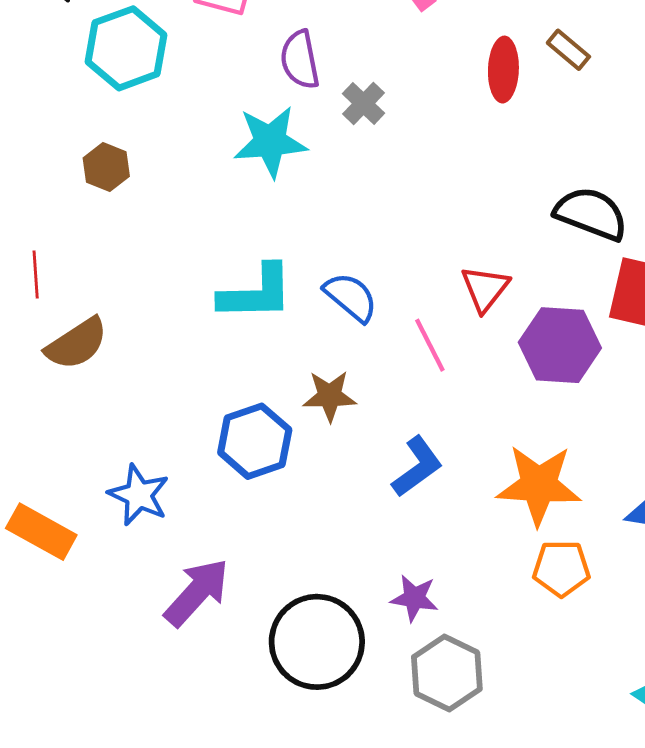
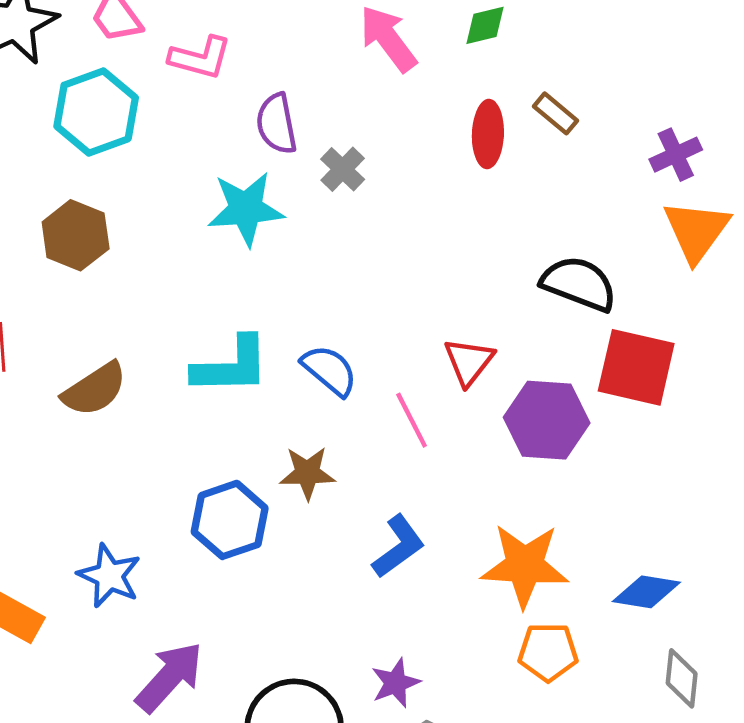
brown hexagon: (106, 167) -> (76, 235), size x1.4
brown semicircle: (77, 344) -> (95, 389), moved
purple star: (414, 598) -> (395, 683), turned -30

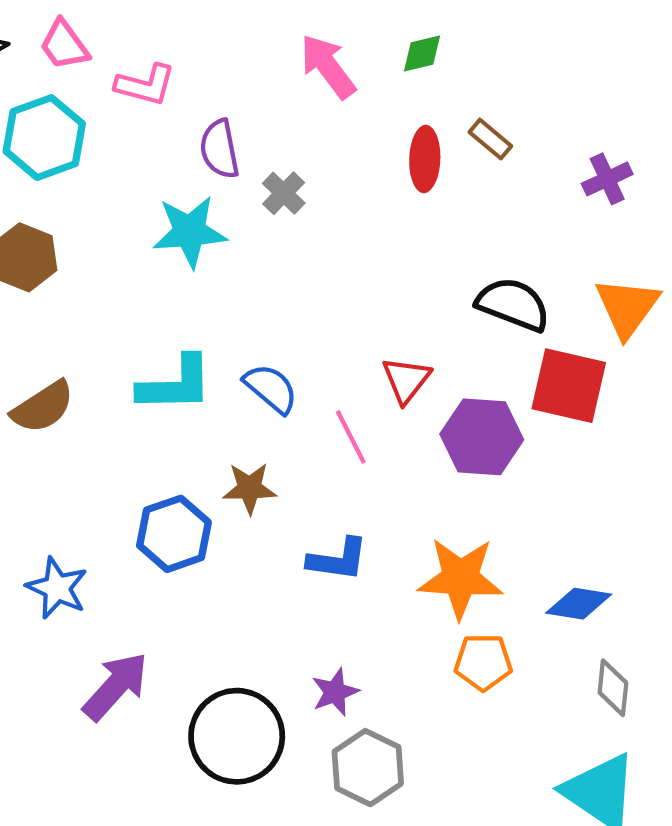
orange triangle: (696, 231) -> (627, 307), moved
blue L-shape: (398, 546) -> (338, 559), turned 44

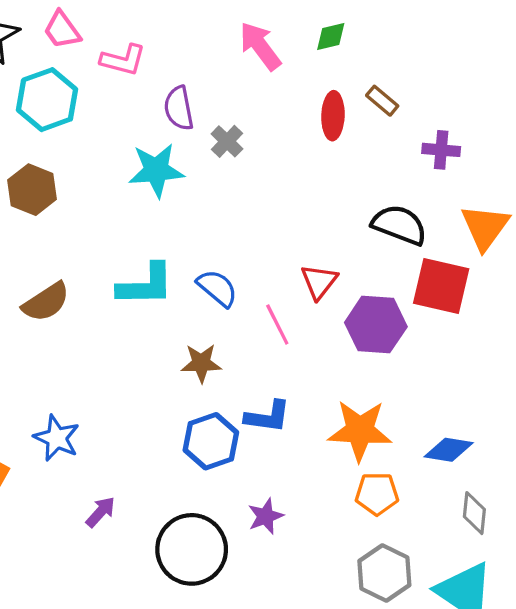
purple cross: (607, 179) -> (441, 150), moved, turned 30
blue hexagon: (174, 534) -> (211, 441), moved
purple arrow: (116, 686) -> (101, 512), size x0.6
gray hexagon: (368, 768) -> (384, 573), moved

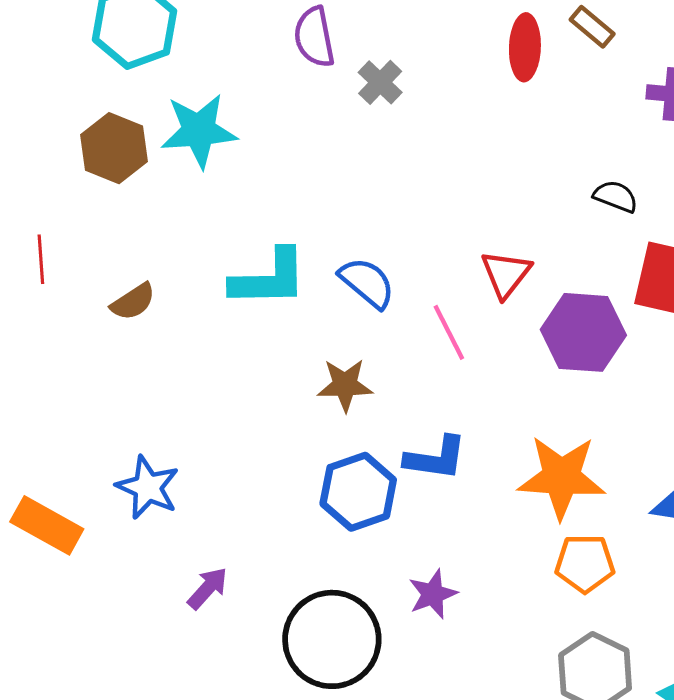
cyan star: (156, 170) -> (199, 131), moved
black semicircle: (399, 225) -> (616, 196), size x0.6
brown semicircle: (46, 302) -> (133, 302), size x0.7

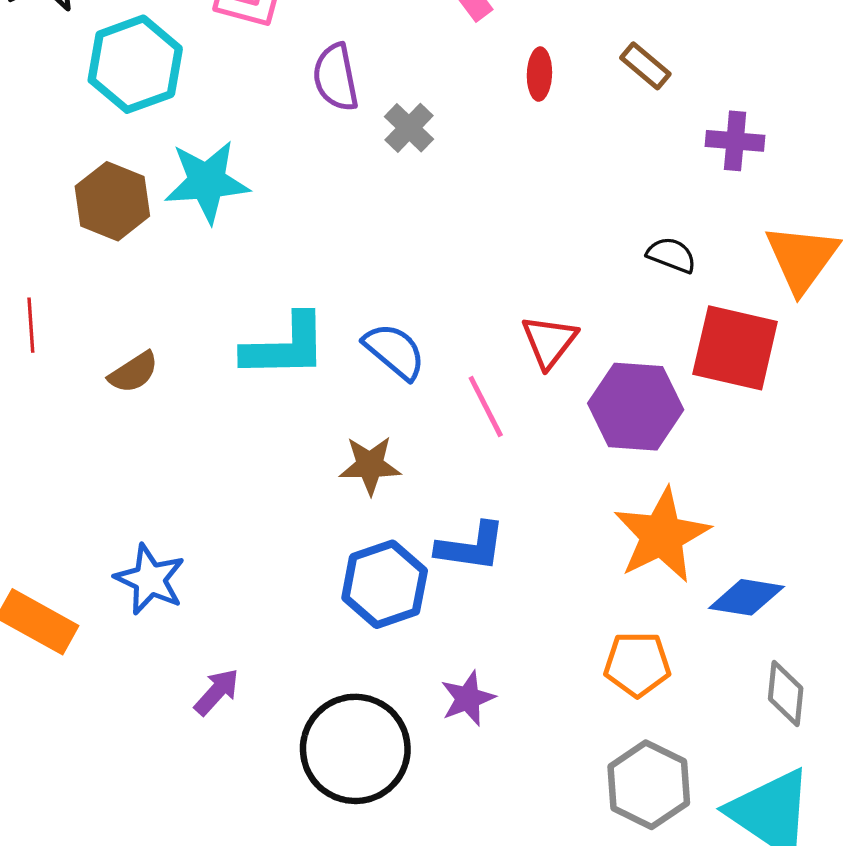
red ellipse: (525, 47) -> (539, 74), moved, size x0.7
orange star: (561, 477) -> (662, 535), moved, turned -30

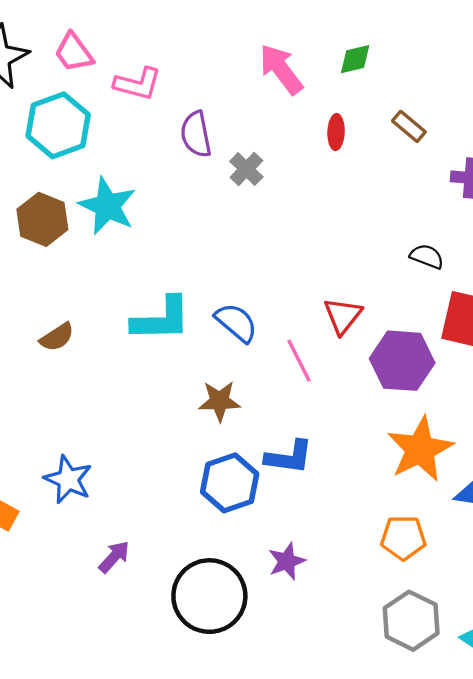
cyan star: (207, 182) -> (107, 206), turned 30

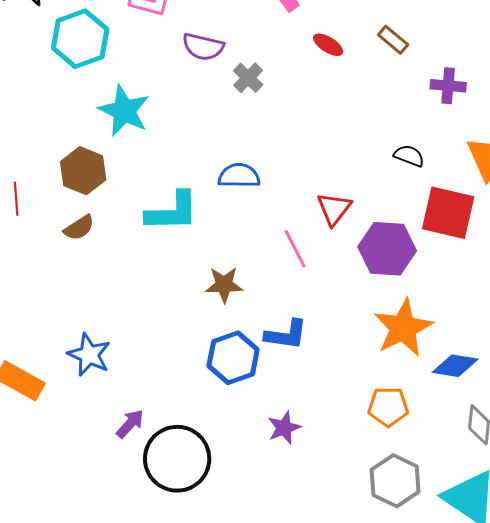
red ellipse: (336, 132) -> (328, 45), turned -60
purple semicircle: (196, 134) -> (203, 47), turned -66
brown hexagon: (42, 219) -> (83, 171), moved
blue semicircle: (236, 323) -> (239, 176), moved, turned -39
black circle: (209, 596) -> (177, 459), moved

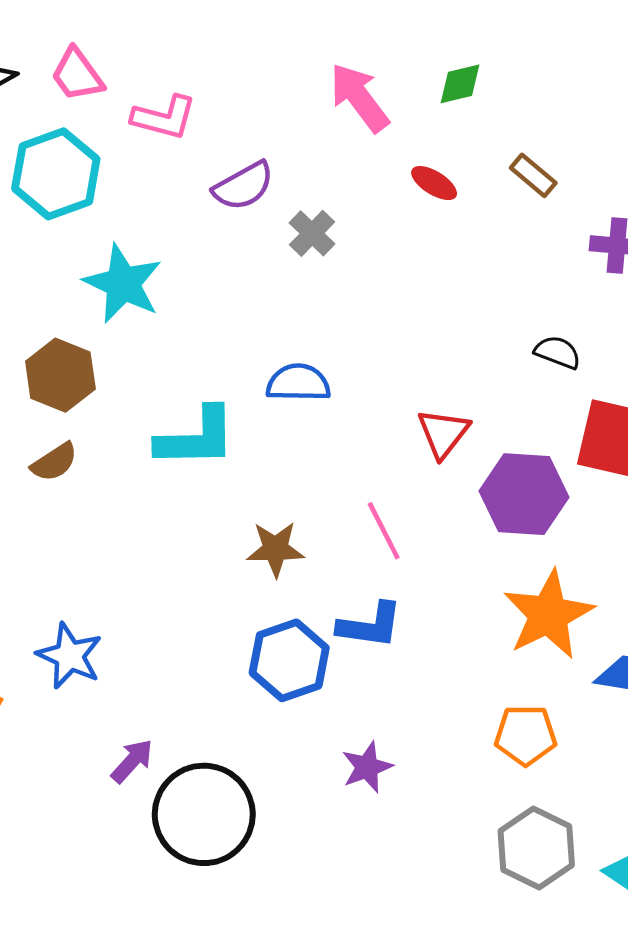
purple semicircle: (203, 47) -> (243, 186), turned -42
pink line: (295, 249) -> (384, 531), moved

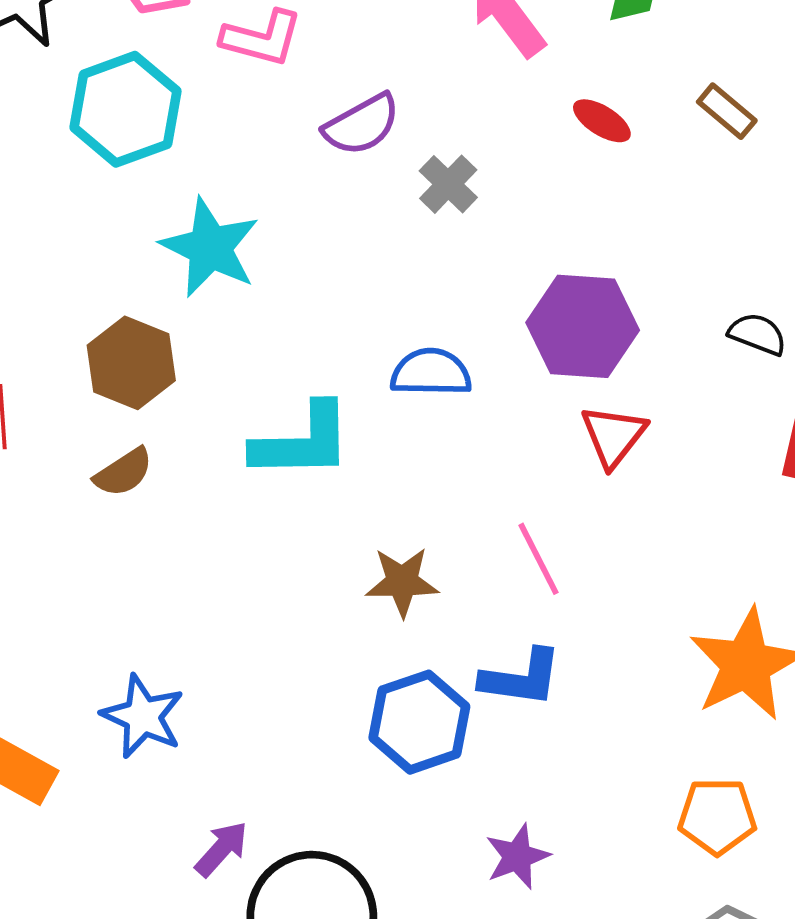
purple hexagon: (524, 494) -> (583, 326), moved

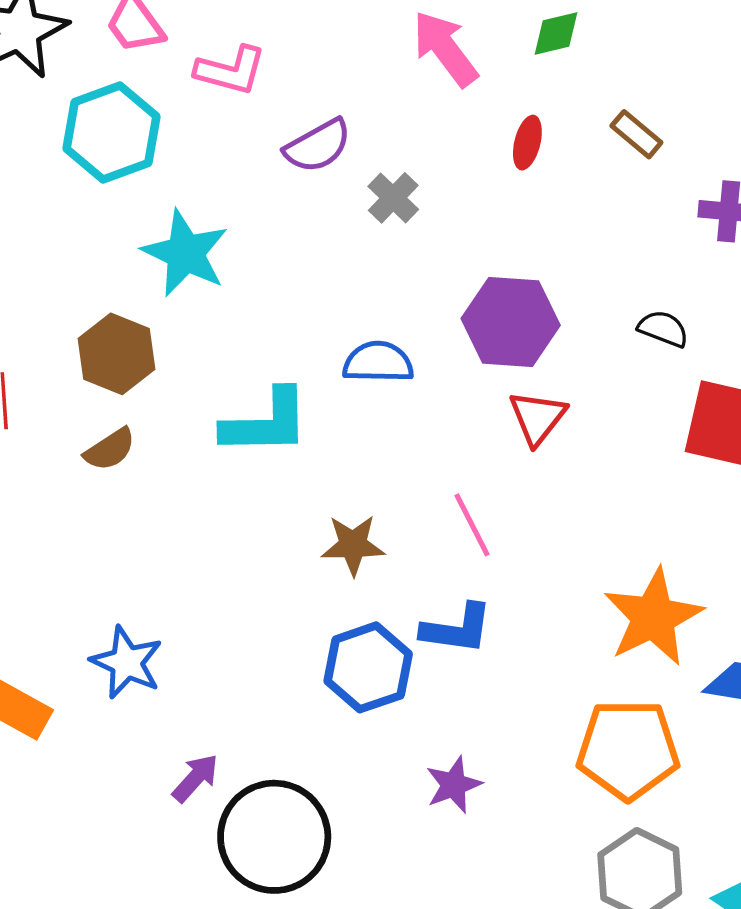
red ellipse: (602, 121) -> (527, 143), turned 72
orange pentagon: (717, 816) -> (628, 750), size x1.5

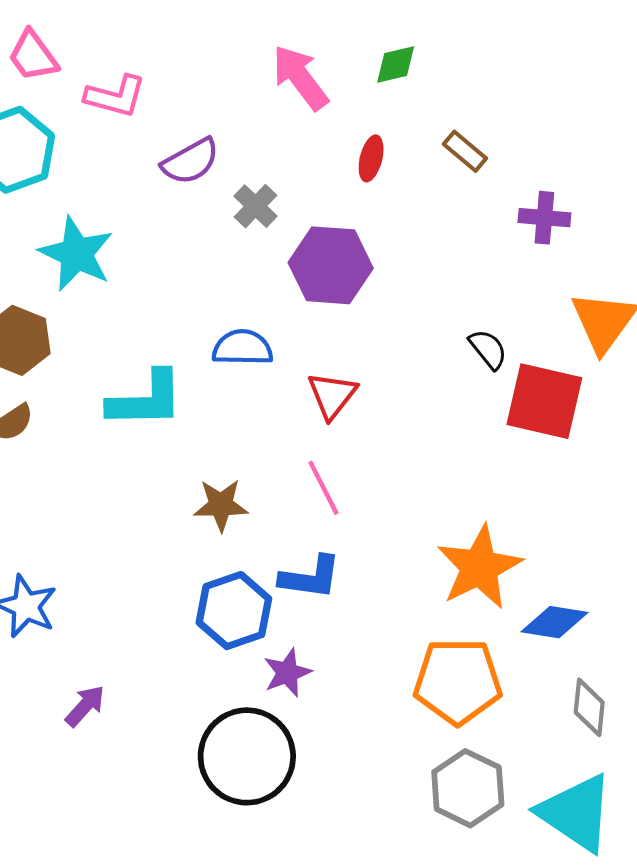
purple hexagon: (511, 322) -> (331, 265), moved
black semicircle: (663, 329) -> (488, 349), moved, turned 30
red triangle: (537, 418) -> (332, 395), moved
purple star: (454, 785) -> (287, 673), moved
black circle: (274, 837) -> (247, 756), moved

